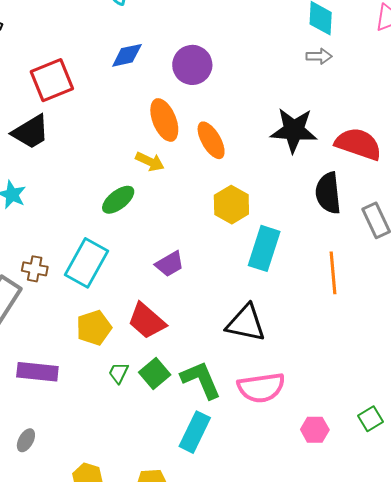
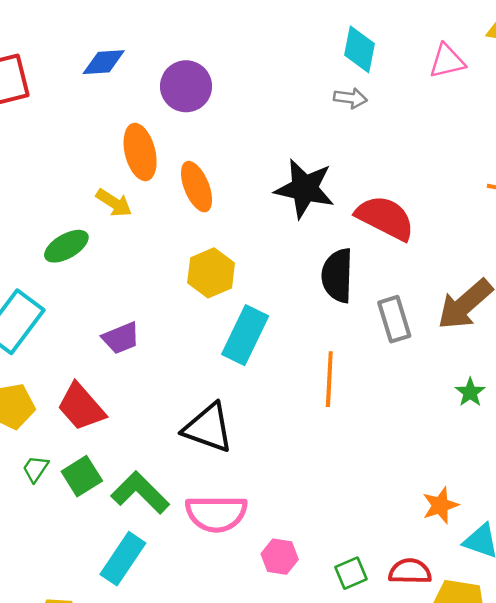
green L-shape: (201, 380) -> (140, 493), turned -30
pink hexagon: (315, 430) -> (280, 557), moved

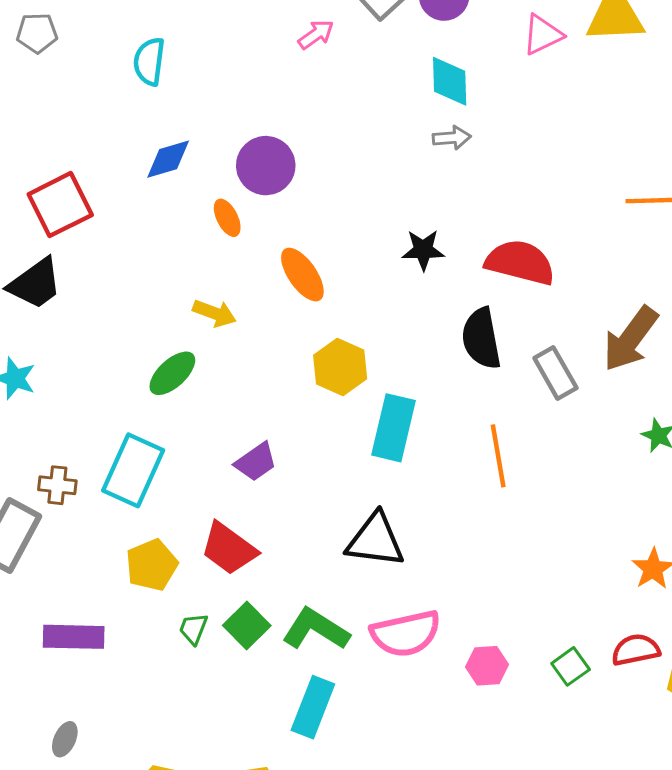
pink triangle: (447, 61) -> (543, 35), moved
orange ellipse: (140, 152) -> (227, 218), moved, size x0.6
black star: (305, 189) -> (423, 250), size x0.6

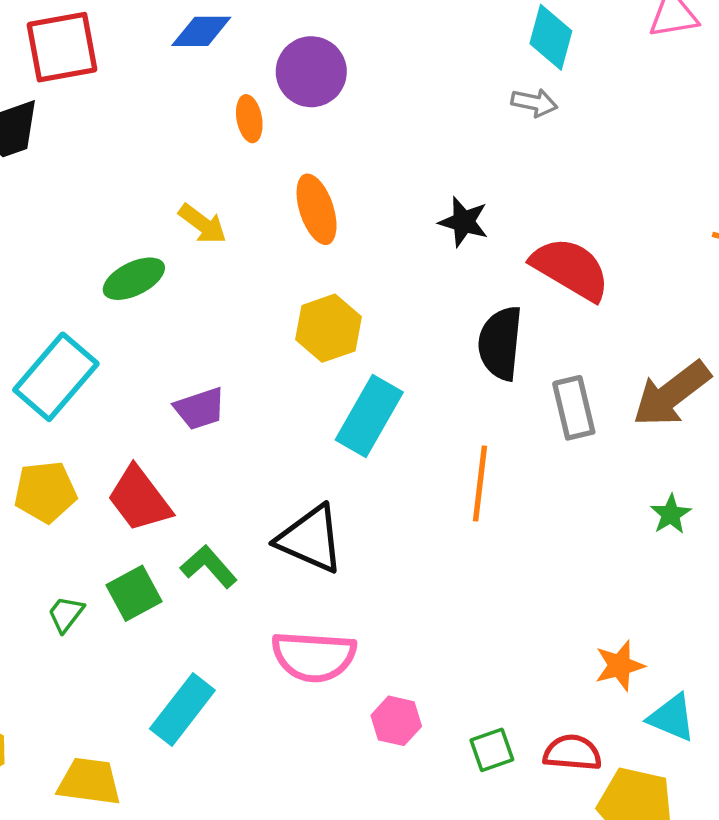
green trapezoid: (193, 629) -> (66, 614), moved
green L-shape: (316, 629) -> (209, 567), moved, size x0.7

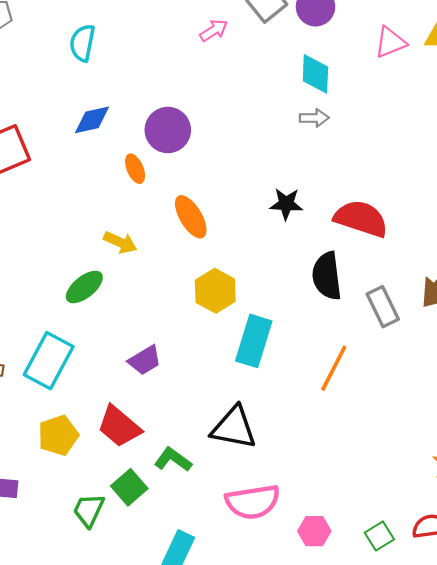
orange line: (480, 483) -> (334, 368), turned 33
green trapezoid: (66, 614) -> (89, 510), size x1.4

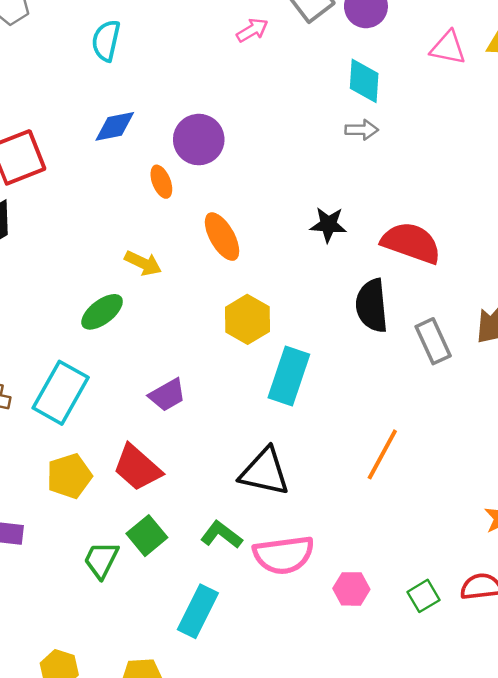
pink triangle: (390, 42) -> (448, 48), turned 32
orange line: (334, 368) -> (382, 454), moved
green L-shape: (173, 460) -> (221, 535), moved

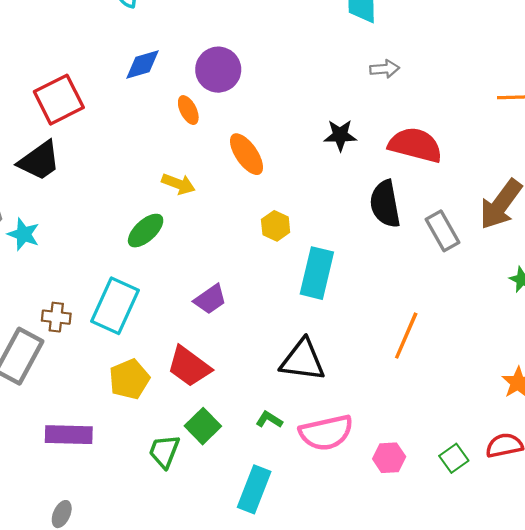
gray arrow: (362, 130) -> (385, 69), moved
yellow hexagon: (247, 319) -> (276, 226), size x0.7
green L-shape: (221, 535) -> (269, 420), size x0.7

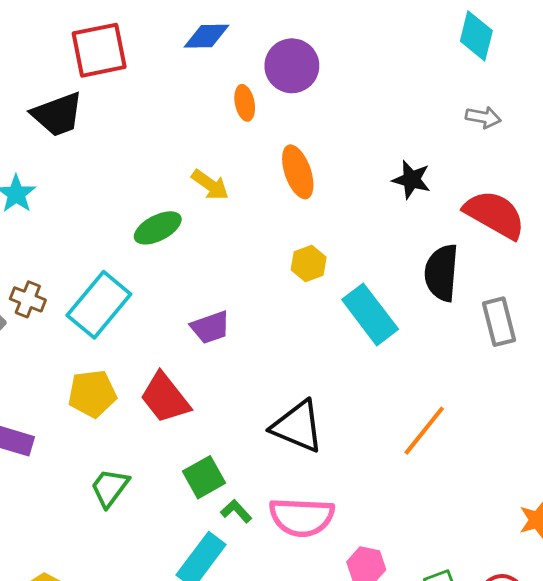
cyan rectangle: (317, 273) -> (370, 314), moved, turned -66
green L-shape: (269, 420) -> (236, 511), moved
green square: (203, 426) -> (204, 477), moved

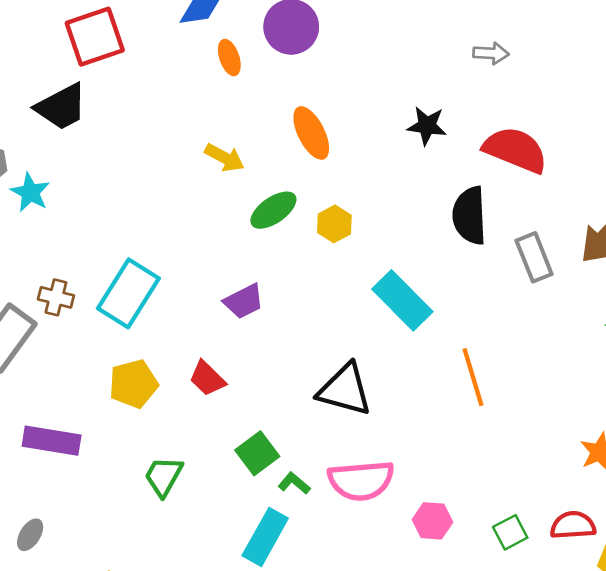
orange ellipse: (245, 103) -> (229, 58), moved
green ellipse: (158, 228) -> (273, 210), moved
cyan rectangle: (370, 314) -> (402, 300), moved
red trapezoid: (165, 398) -> (207, 378), size x0.7
orange line: (424, 431) -> (473, 377), turned -48

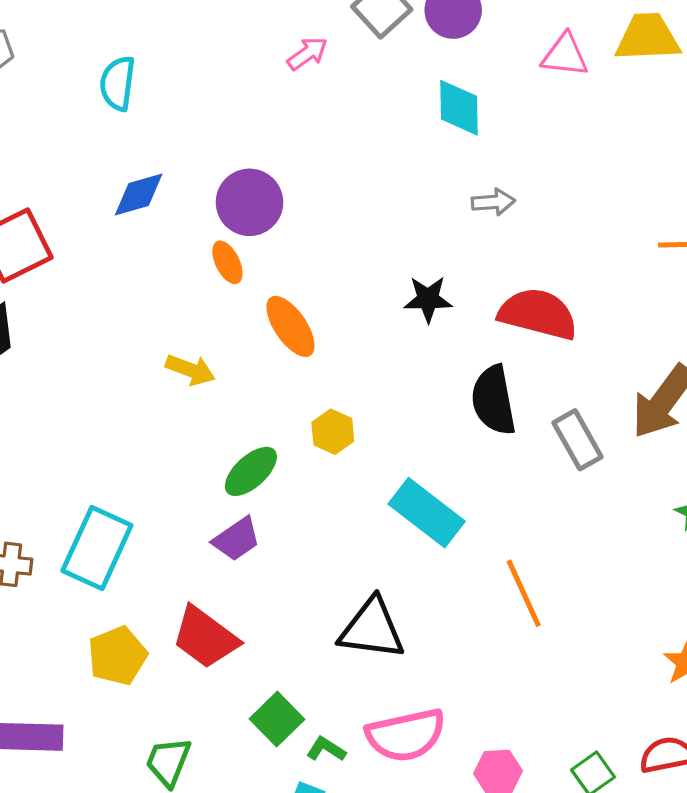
orange ellipse: (229, 58) -> (227, 262), moved
green ellipse: (273, 210) -> (251, 471), moved
red trapezoid: (207, 378) -> (205, 637), size x1.5

